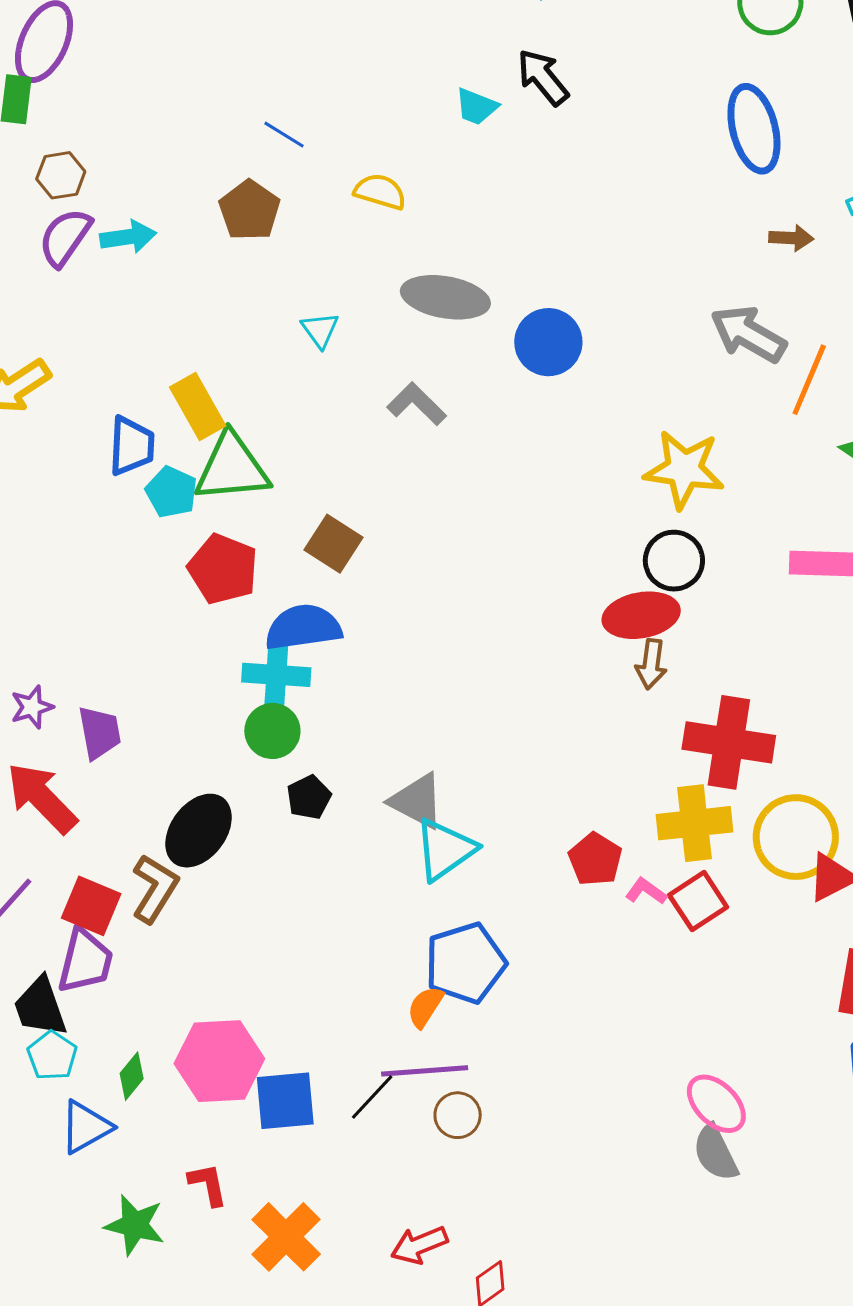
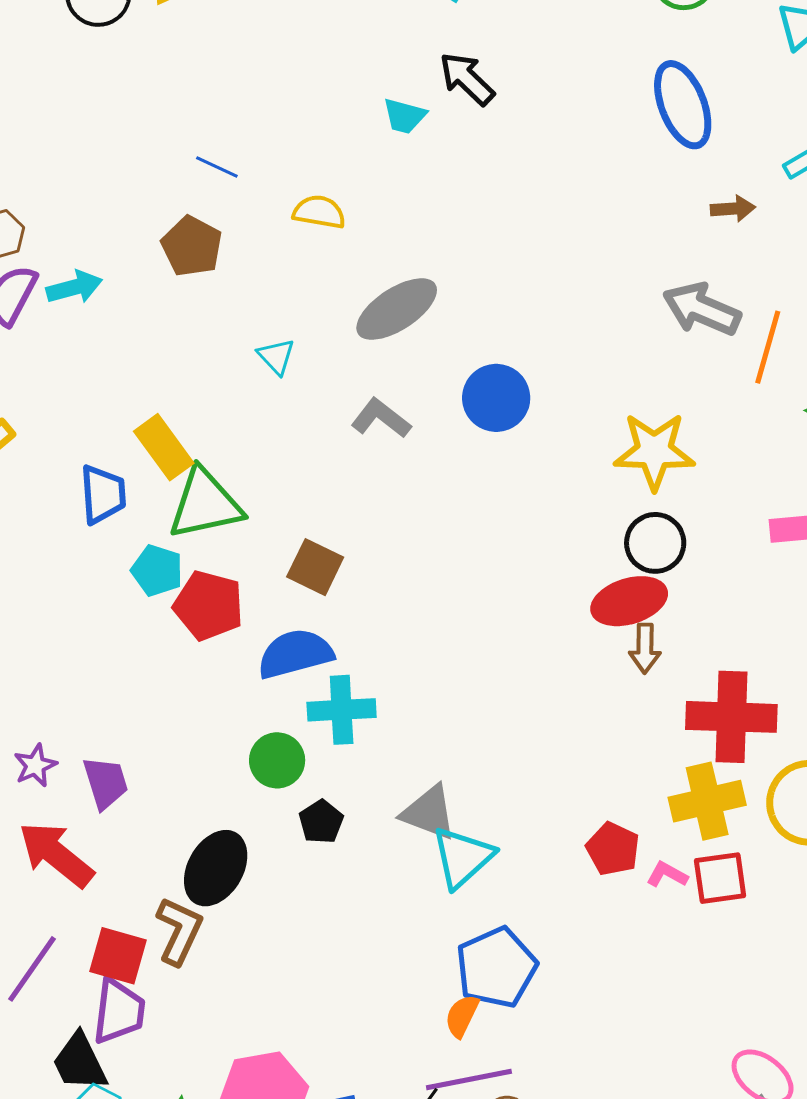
gray ellipse: (445, 297) -> (397, 309), turned -36
blue circle: (548, 342) -> (496, 398), moved
cyan pentagon: (171, 492) -> (157, 570), moved
cyan cross: (276, 675) -> (342, 710), moved
red square: (698, 901) -> (720, 878), turned 32

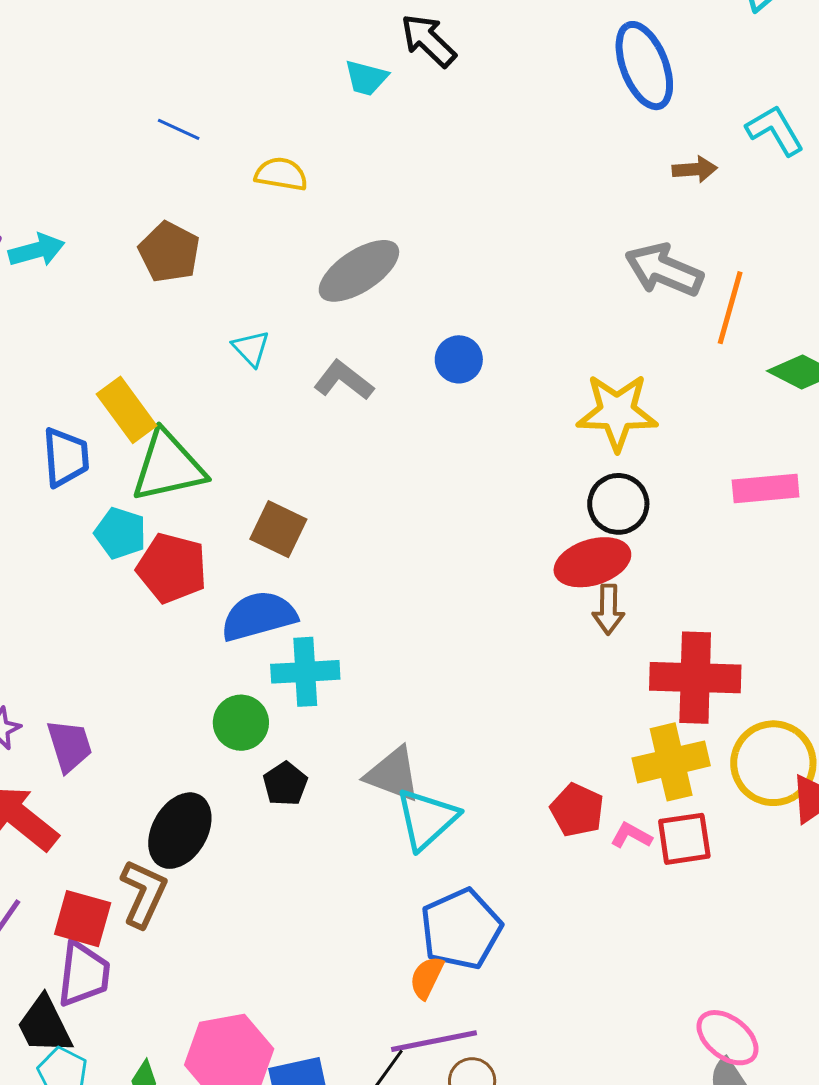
brown pentagon: (192, 246) -> (169, 252), moved
cyan triangle: (276, 356) -> (251, 348), moved
blue circle: (496, 398) -> (459, 359), size x0.7

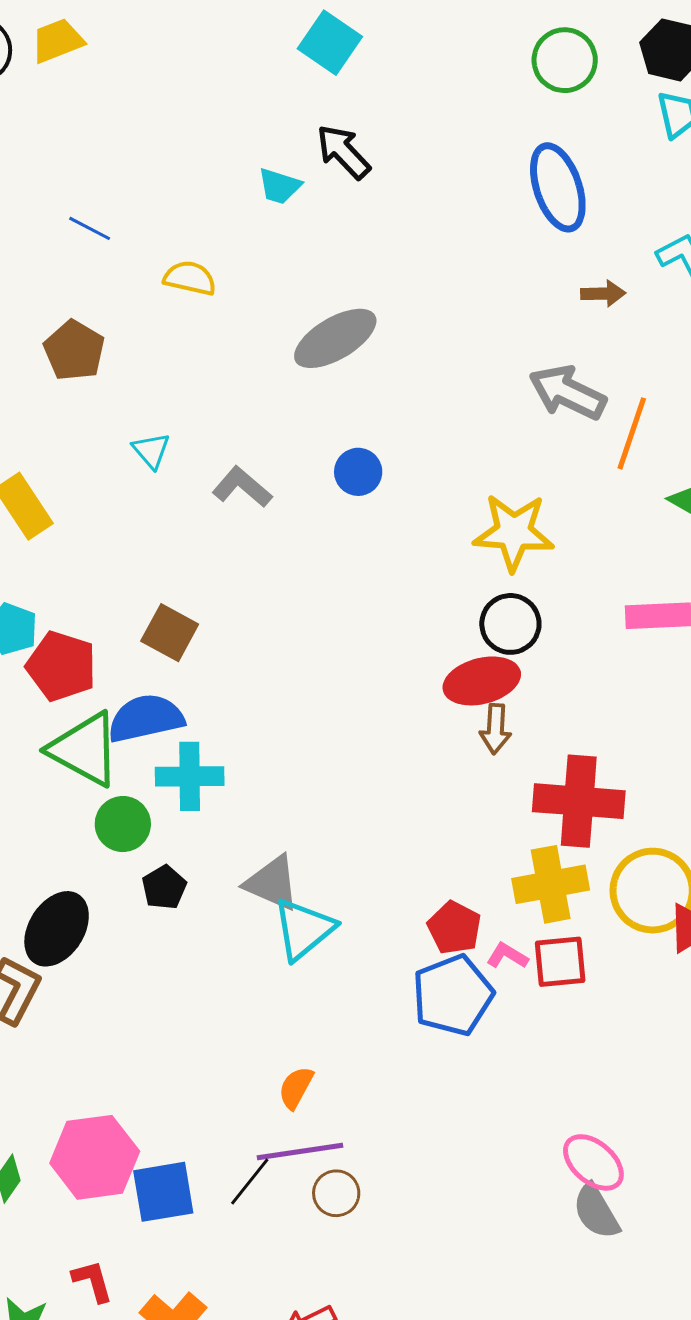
gray ellipse: (359, 271) -> (335, 338), moved
green triangle: (168, 466) -> (85, 749), moved, turned 38
blue pentagon: (461, 929) -> (453, 995), moved

